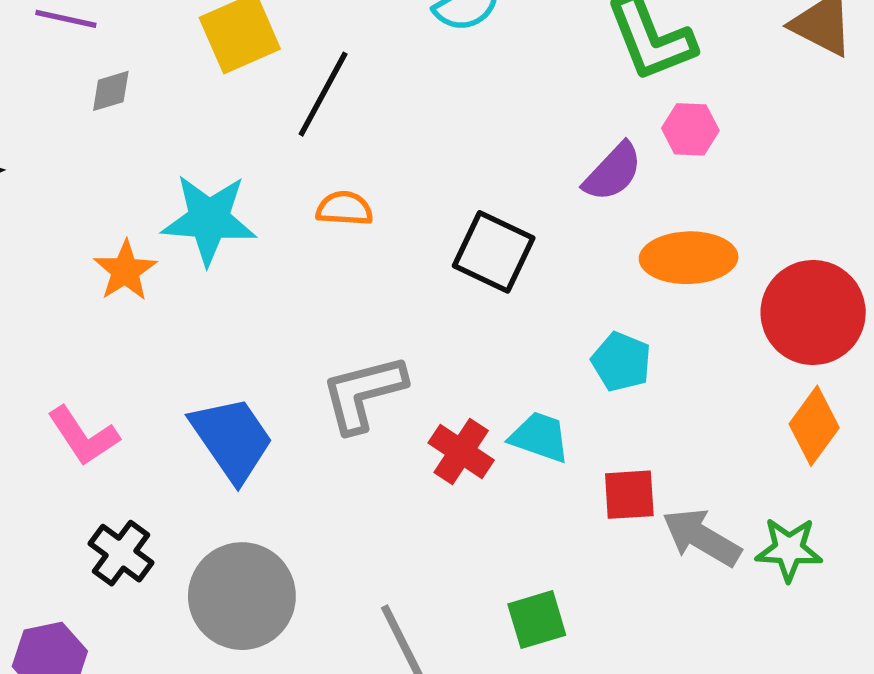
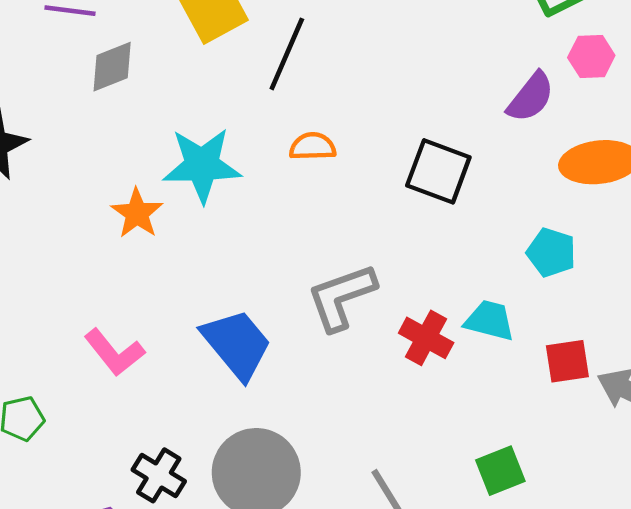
gray diamond: (111, 91) -> (112, 67), size x1.4
black cross: (121, 553) -> (159, 475), moved

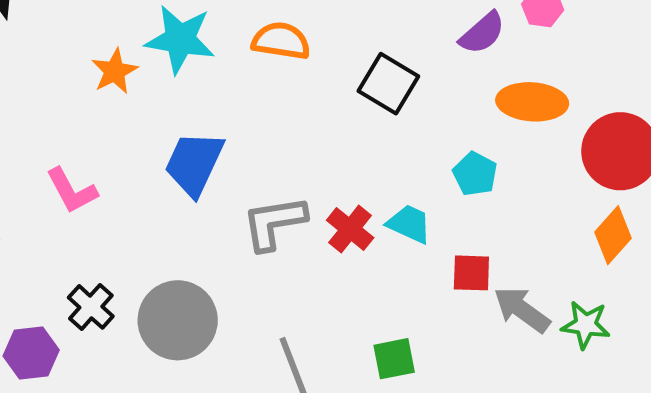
orange semicircle: (313, 146) -> (281, 41), size x1.4
gray L-shape: (341, 297) -> (274, 223), moved
blue trapezoid: (237, 344) -> (194, 164), moved, turned -126

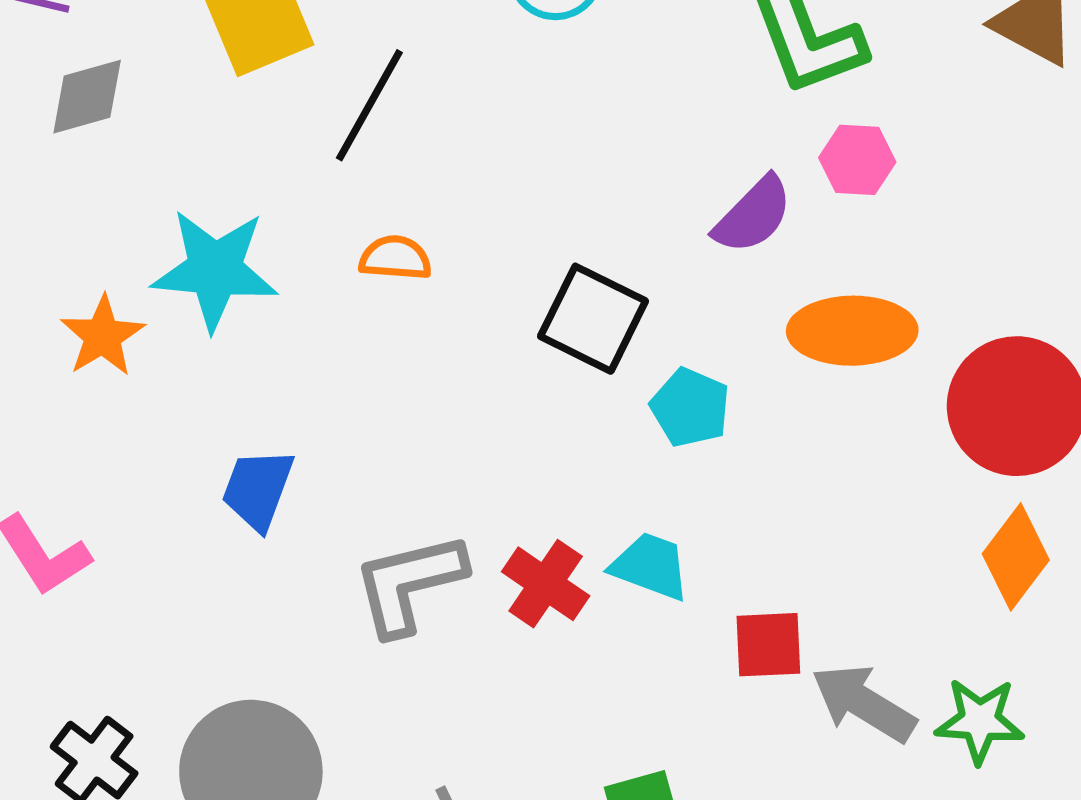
orange semicircle: (281, 41) -> (395, 258), size x0.7
blue trapezoid: (194, 164) -> (258, 489), size x0.7
cyan pentagon: (475, 174) -> (690, 408), moved

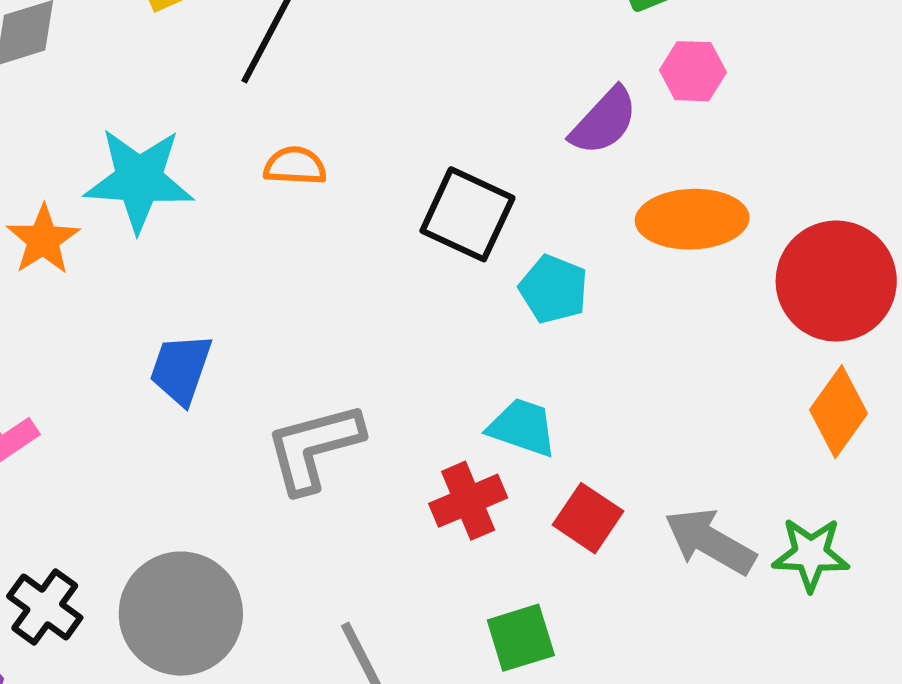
red cross: (546, 584) -> (468, 501), moved, turned 34
red square: (768, 645) -> (588, 518), moved, turned 38

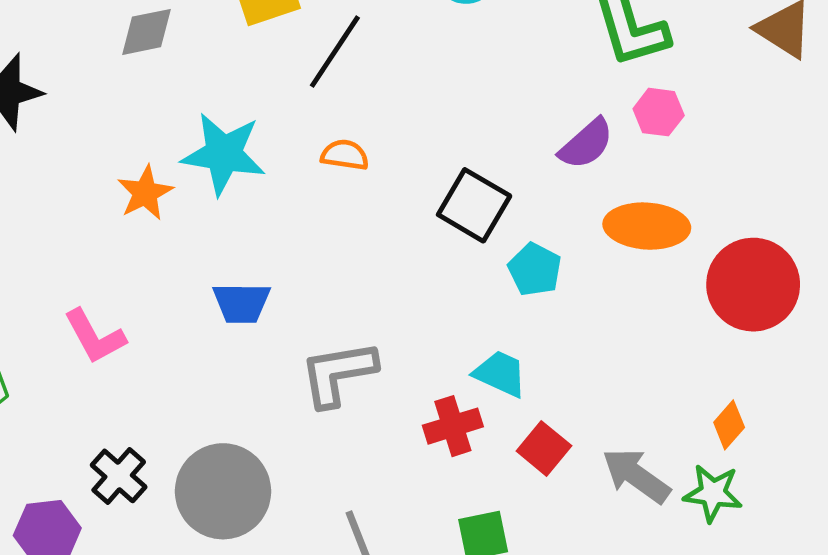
blue trapezoid: (181, 369) -> (241, 303), turned -114
orange diamond: (839, 412) -> (729, 425), moved, size x0.7

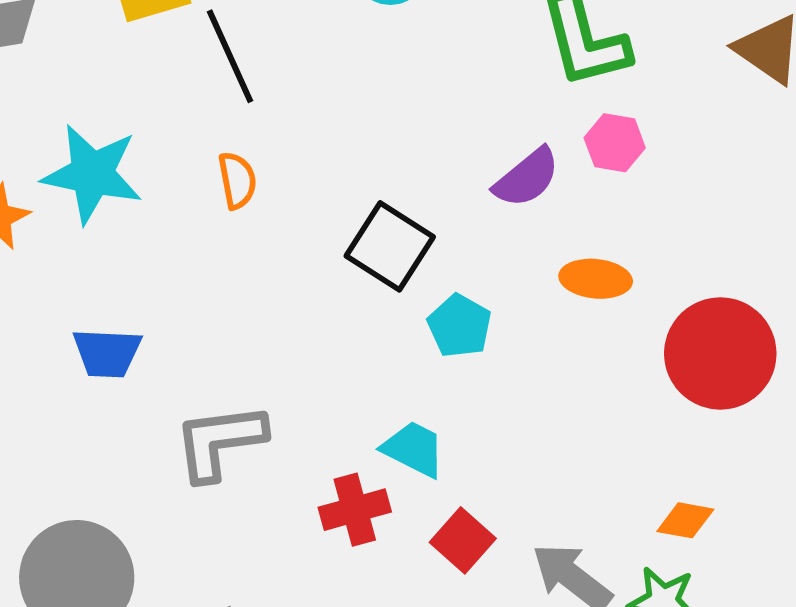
black line: (335, 52) -> (230, 56), turned -60
orange semicircle: (345, 155) -> (237, 180), turned 69
orange ellipse: (647, 226) -> (596, 279), size x0.7
orange diamond: (729, 425) -> (685, 520), turned 57

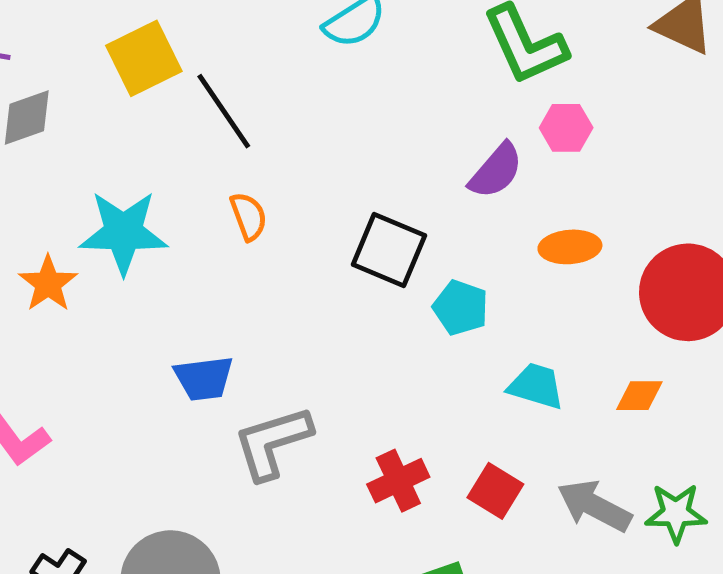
blue trapezoid: (107, 353) -> (204, 378), moved
cyan trapezoid: (414, 449) -> (536, 386), moved
orange diamond: (685, 520) -> (639, 396), moved

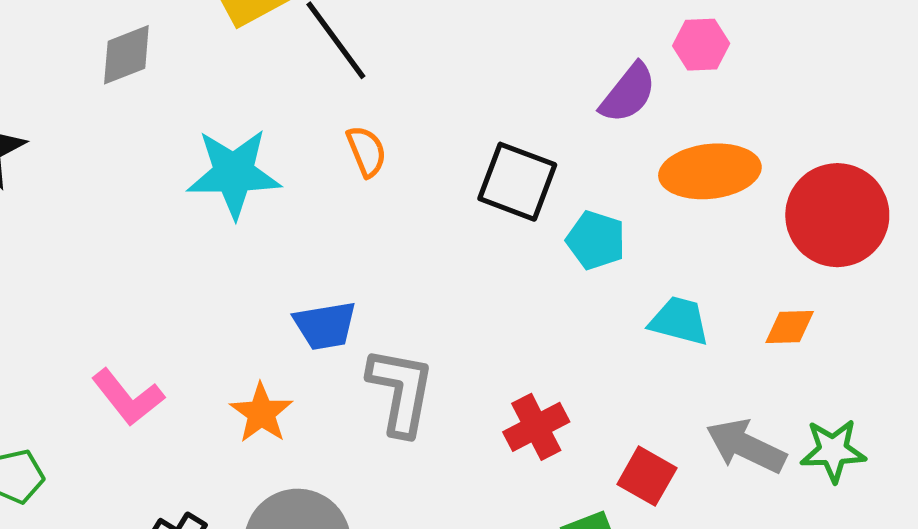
orange ellipse: (570, 247) -> (710, 171), size x1.5
orange star: (48, 284) -> (261, 413), moved
gray L-shape: (272, 443) -> (401, 391), turned 120
red square: (495, 491) -> (647, 476), moved

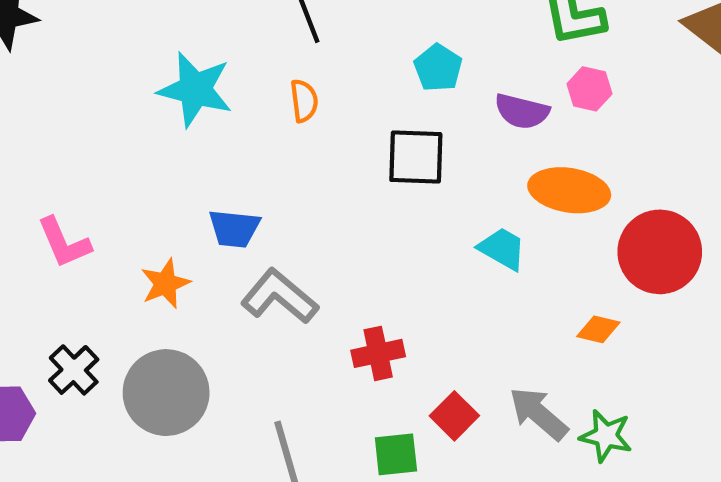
purple semicircle: (628, 93) -> (522, 111), turned 50
black square: (517, 182) -> (416, 157), turned -34
cyan pentagon: (596, 240) -> (438, 68), moved
cyan trapezoid: (679, 321) -> (502, 249), moved
gray L-shape: (401, 391) -> (279, 296), turned -76

